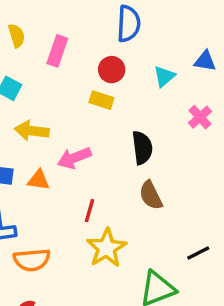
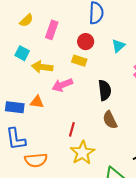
yellow semicircle: (16, 36) -> (26, 20), turned 64
yellow arrow: (32, 131) -> (42, 67), moved
pink arrow: (74, 158) -> (62, 85), moved
orange triangle: (39, 180) -> (37, 102), moved

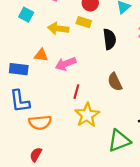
yellow arrow: (42, 67) -> (58, 28), moved
pink arrow: (62, 85) -> (66, 64), moved
black semicircle: (105, 90) -> (109, 39), moved
orange triangle: (37, 102) -> (41, 55), moved

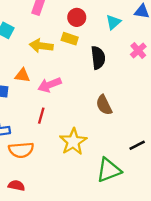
red line: (76, 92) -> (41, 116), moved
red semicircle: (36, 155) -> (16, 185), turned 72

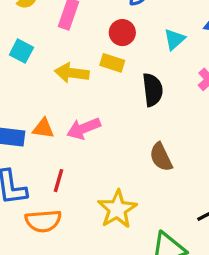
orange triangle: (22, 75) -> (43, 128), moved
red line: (41, 116) -> (58, 181), moved

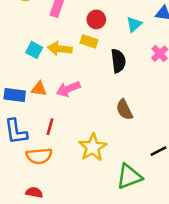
cyan square: (21, 51) -> (34, 50), moved

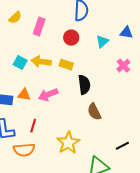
yellow rectangle: (89, 41) -> (66, 65), moved
black semicircle: (118, 61) -> (84, 85), moved

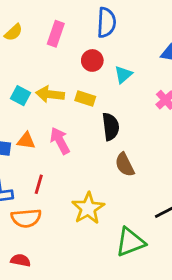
pink rectangle: (39, 26) -> (56, 34), moved
cyan triangle: (102, 42) -> (123, 75), moved
pink arrow: (48, 95) -> (60, 141), turned 84

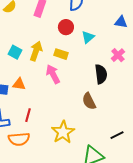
yellow arrow: (50, 94) -> (36, 51), turned 102
black semicircle: (111, 127) -> (101, 74), moved
pink arrow: (60, 141) -> (53, 74), moved

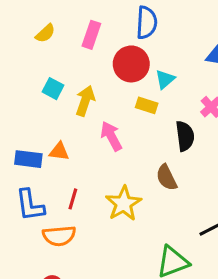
red circle: (66, 27) -> (131, 64), size x1.5
cyan square: (15, 52) -> (53, 89), moved
yellow rectangle: (61, 54) -> (147, 105), moved
yellow star: (63, 132) -> (124, 204), moved

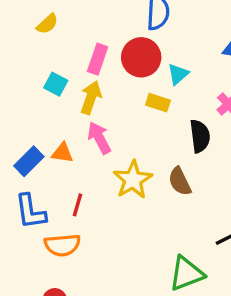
pink rectangle: (91, 35) -> (98, 59), moved
pink arrow: (111, 136) -> (99, 138), moved
blue rectangle: (28, 159) -> (29, 161), turned -52
yellow star: (124, 204) -> (133, 180), moved

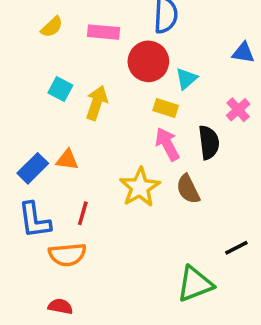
pink rectangle: (98, 59) -> (104, 32), moved, turned 76
pink arrow: (99, 138) -> (167, 144), moved

